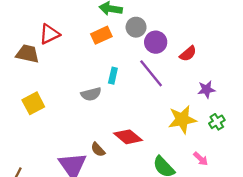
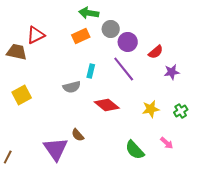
purple star: (206, 89) -> (172, 72), moved
yellow star: (182, 119) -> (151, 109), size x0.7
red diamond: (128, 137) -> (107, 105), moved

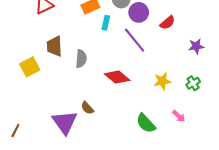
brown trapezoid: (17, 52) -> (54, 46), moved, turned -105
cyan rectangle: (91, 71) -> (106, 23), moved
purple star: (172, 72) -> (196, 46), moved
gray semicircle: (72, 87) -> (81, 59), turned -72

